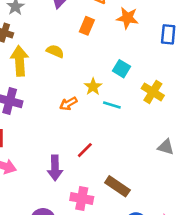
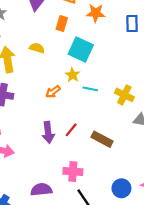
cyan square: (122, 69) -> (81, 50), moved, size x1.6
yellow cross: (153, 92) -> (124, 95), moved
purple arrow: (55, 168) -> (48, 132), moved
brown rectangle: (117, 186) -> (102, 139), moved

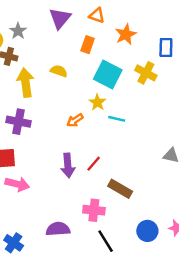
orange star: (96, 13) -> (126, 34), turned -30
yellow cross: (124, 95) -> (146, 73), moved
brown rectangle: (102, 139) -> (120, 189), moved

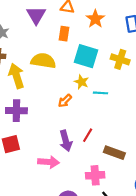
yellow semicircle: (59, 71) -> (43, 61), size x1.6
yellow cross: (146, 73) -> (120, 59), moved
pink arrow: (17, 184) -> (48, 162), moved

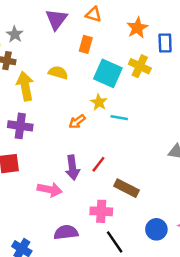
orange star: (95, 19) -> (137, 28), moved
yellow cross: (120, 59) -> (140, 66), moved
yellow semicircle: (43, 61) -> (58, 73), size x0.7

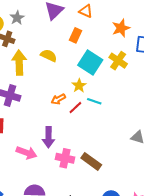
red line: (98, 164) -> (75, 108), moved
pink cross: (101, 211) -> (65, 158), moved

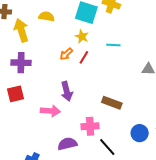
cyan line: (94, 101) -> (113, 45), moved
pink cross: (65, 158) -> (90, 126), moved

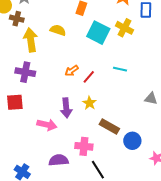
yellow star: (82, 37) -> (89, 103), moved
blue circle: (140, 133) -> (132, 141), moved

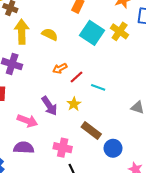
yellow semicircle: (58, 30) -> (50, 34), moved
cyan line: (120, 69) -> (98, 87), moved
purple arrow: (66, 108) -> (49, 106), turned -36
purple semicircle: (59, 160) -> (24, 148), moved

